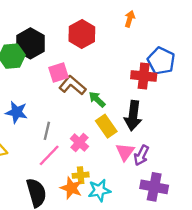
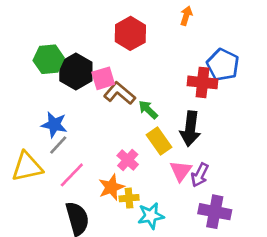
black hexagon: (30, 43) -> (76, 72), moved
gray line: (47, 131) -> (58, 145), moved, turned 30
pink line: (49, 155) -> (72, 175), moved
orange star: (71, 188) -> (111, 187), moved, turned 30

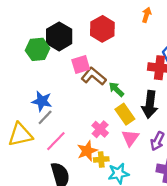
black hexagon: (76, 72) -> (59, 36), moved
pink triangle: (181, 171) -> (130, 138), moved

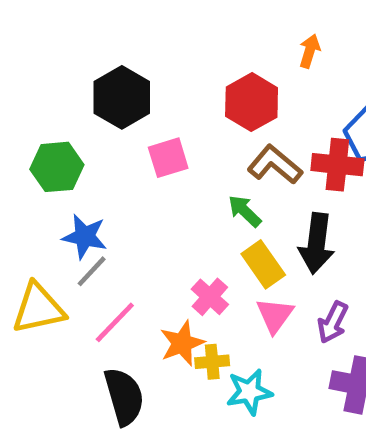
red hexagon: (102, 29) -> (252, 102), moved
green hexagon: (38, 49) -> (57, 167), moved
brown L-shape: (94, 76) -> (275, 165), moved

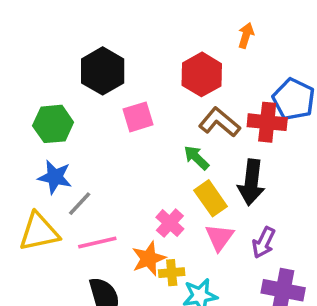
blue star: (85, 237) -> (55, 177), moved
pink line: (115, 322) -> (97, 243), turned 33

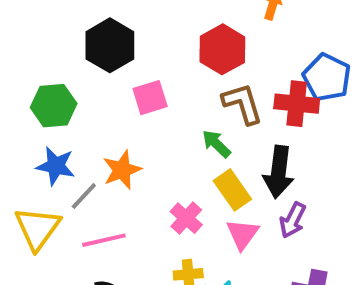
brown L-shape: (219, 122) -> (242, 104), turned 33
yellow triangle: (39, 232) -> (38, 228), turned -42
purple arrow: (264, 243) -> (293, 220), moved
orange star: (149, 258) -> (122, 170), moved

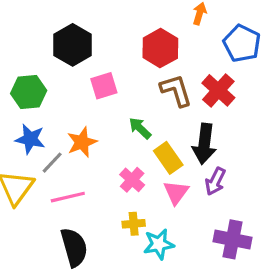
blue pentagon: (327, 77) -> (242, 43), moved
red cross: (297, 104) -> (218, 90), turned 36
green arrow: (216, 144) -> (140, 128), moved

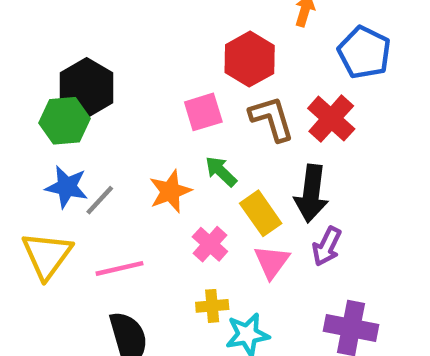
black hexagon: (73, 45) -> (87, 88), moved
pink square: (104, 86) -> (203, 112), moved
orange star: (82, 142) -> (170, 191), moved
gray line: (52, 163) -> (100, 200), moved

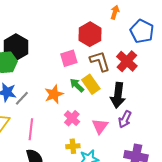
yellow rectangle: (261, 213) -> (91, 84), moved
pink line: (120, 268) -> (31, 129), turned -70

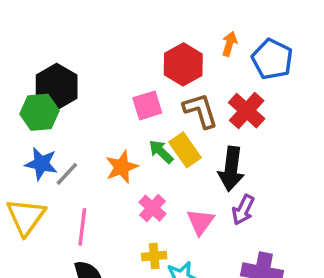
orange arrow: (115, 12) -> (229, 44), moved

